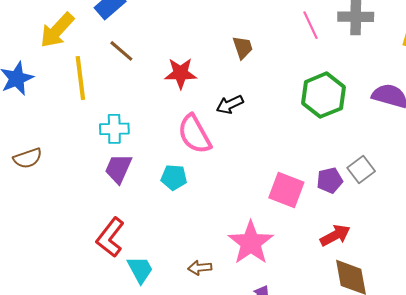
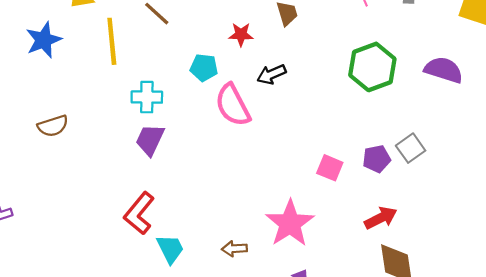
red star: (181, 73) -> (241, 34), moved, size x0.7
cyan pentagon: (174, 177) -> (204, 68), moved
pink square: (286, 190) -> (330, 168), size x0.7

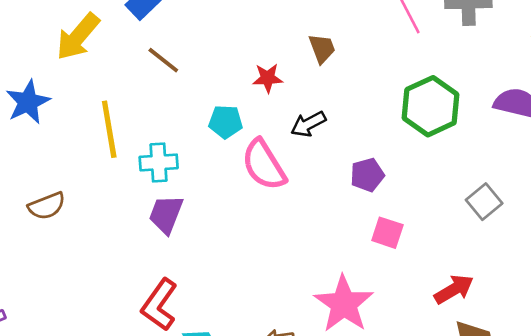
yellow line: (112, 41) -> (109, 129), moved
purple pentagon: (377, 159) -> (367, 175), moved

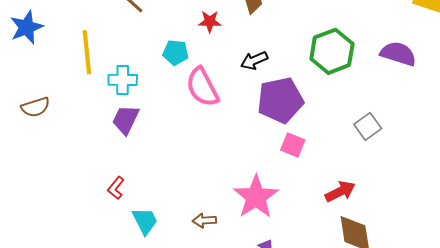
black arrow: (308, 124) -> (254, 60), moved
purple pentagon: (367, 175) -> (280, 100), size x1.8
red L-shape: (159, 305) -> (116, 188), size x0.6

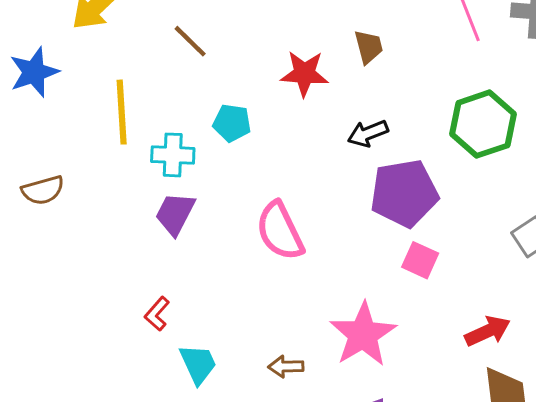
red star: (210, 22) -> (304, 74), size x1.4
cyan pentagon: (176, 52) -> (232, 123), moved
pink semicircle: (202, 87) -> (280, 231), moved

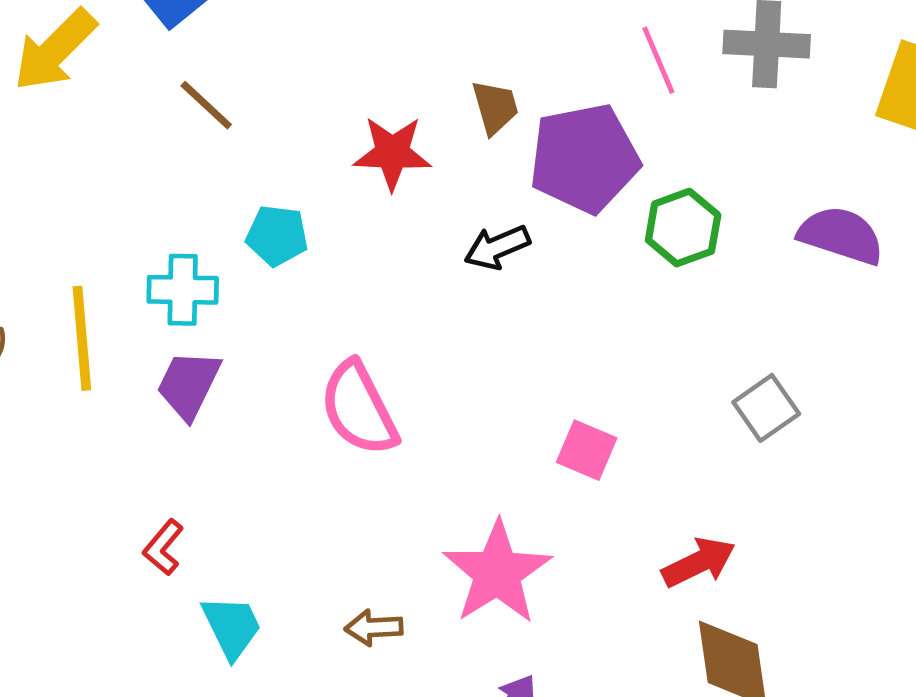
yellow line: (122, 112) -> (82, 338), moved
green hexagon: (483, 124) -> (683, 228), size x0.7
purple pentagon: (404, 193) -> (584, 158), moved

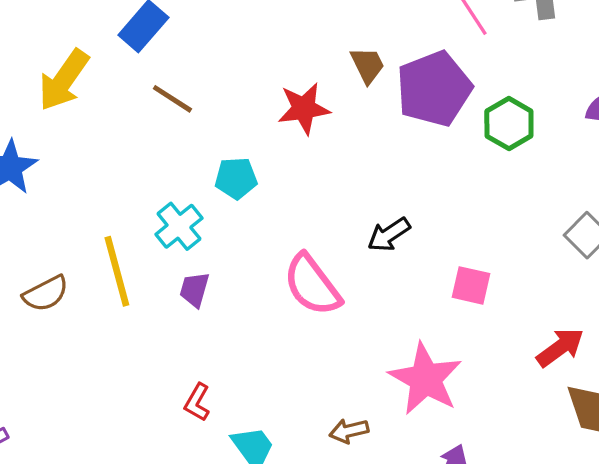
black arrow: (497, 247) -> (389, 235), moved
cyan cross: (183, 290) -> (179, 226), turned -30
purple trapezoid: (189, 385) -> (195, 289), size x0.7

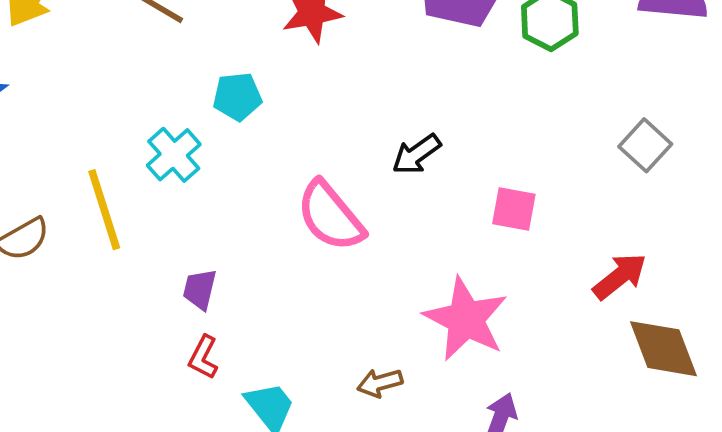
purple trapezoid: (195, 289) -> (200, 289), moved

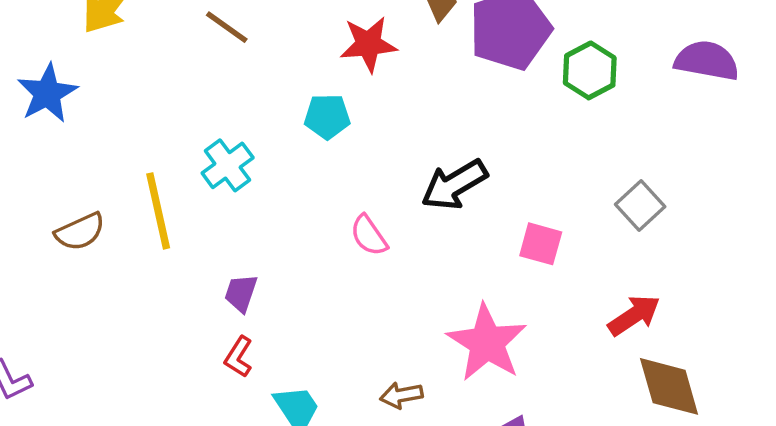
cyan pentagon: (237, 97) -> (327, 116), moved
gray square: (645, 145) -> (640, 205), moved
black arrow: (416, 154) -> (454, 185), size x1.4
pink semicircle: (330, 216) -> (369, 235), size x0.6

